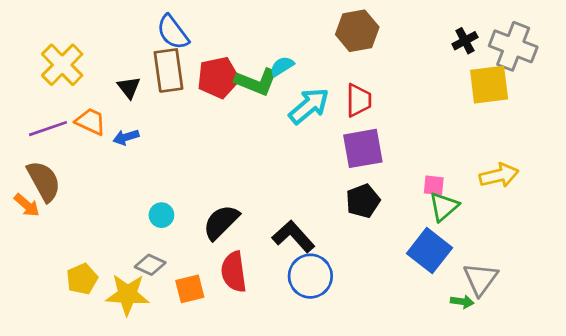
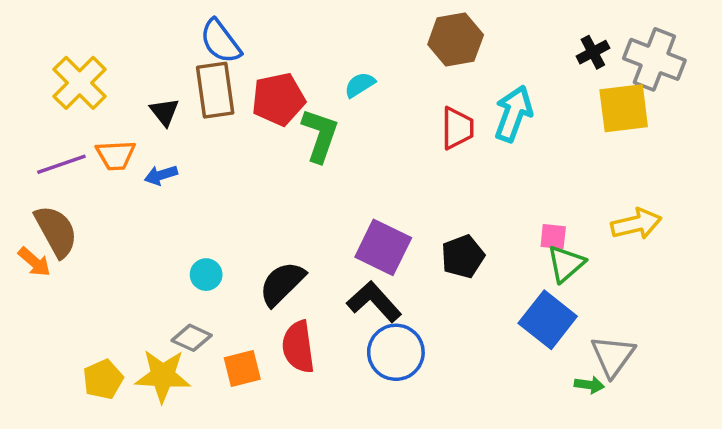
green L-shape: (256, 82) -> (320, 135), moved, turned -93
cyan arrow: (309, 106) -> (513, 114), moved, turned -30
orange trapezoid: (91, 122) -> (116, 155), turned 152
purple square: (363, 148) -> (383, 247), moved, turned 36
yellow pentagon: (82, 279) -> (103, 379), moved

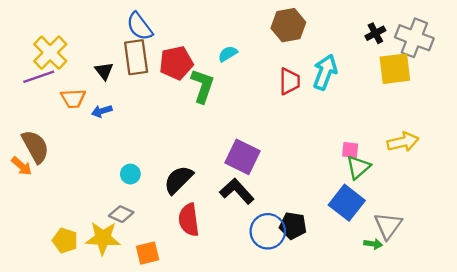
purple line: (61, 164) -> (39, 77), moved
black pentagon: (463, 256) -> (293, 226), moved, turned 30
blue circle: (396, 352) -> (268, 231), moved
orange square: (242, 369) -> (148, 253), moved
yellow pentagon: (103, 379) -> (65, 240), turned -30

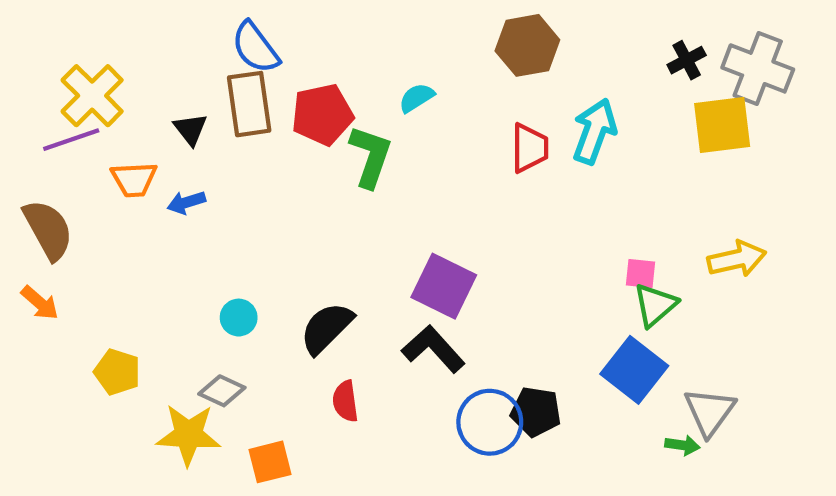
brown semicircle: (35, 147) -> (48, 230), moved
red semicircle: (189, 220) -> (345, 401), size x0.7
yellow pentagon: (65, 240) -> (117, 372), moved

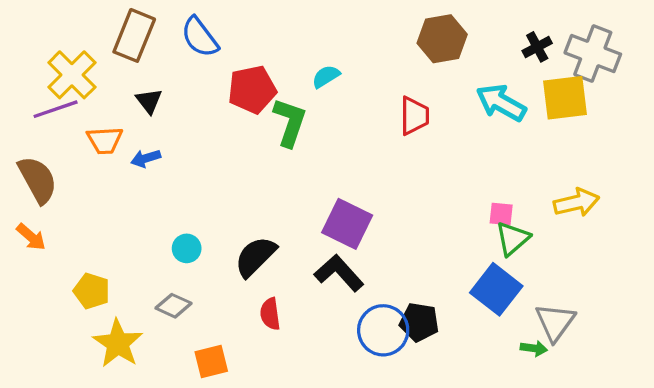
brown hexagon: (527, 45) -> (442, 39), moved
brown rectangle: (249, 104) -> (134, 35), moved, turned 30
cyan arrow: (594, 131) -> (501, 103), moved, turned -81
yellow star: (188, 435) -> (118, 343), moved, turned 30

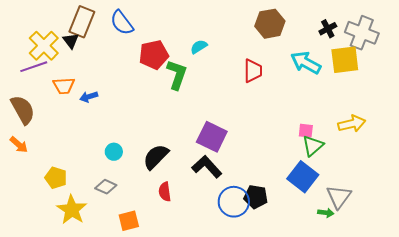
black triangle: (149, 101) -> (71, 41), moved

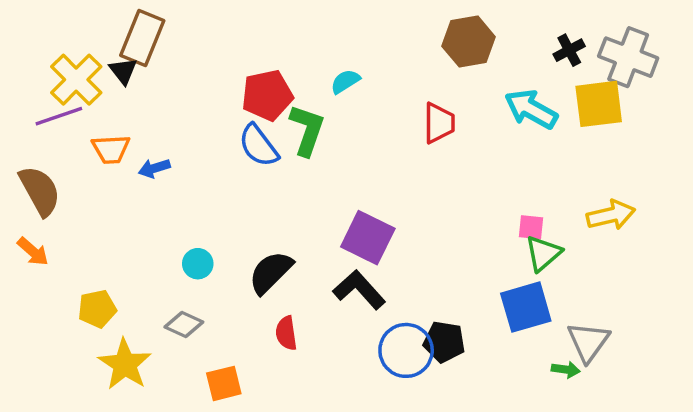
blue semicircle: (122, 23) -> (258, 146), moved
blue square: (303, 177) -> (526, 307), turned 36
yellow pentagon: (56, 178) -> (97, 309), turned -30

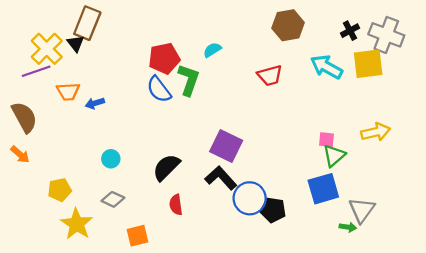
red trapezoid: (439, 123) -> (270, 75), turned 75
cyan circle: (198, 264) -> (111, 159), moved
blue circle: (406, 350) -> (250, 198), moved

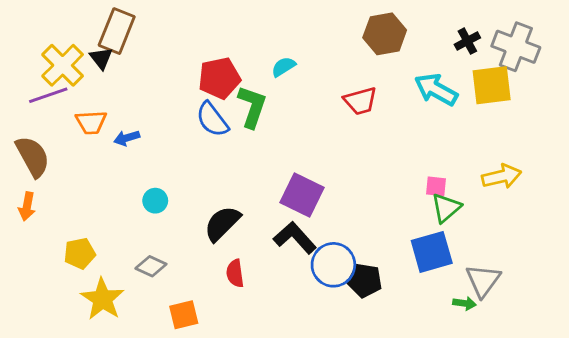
orange arrow: (20, 154) -> (27, 206), turned 60
cyan circle: (111, 159) -> (155, 201), moved

